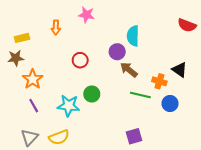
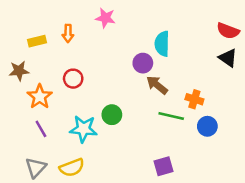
yellow rectangle: (22, 38) -> (37, 41), moved
red circle: (80, 60) -> (73, 79), moved
black triangle: (180, 70) -> (228, 58), moved

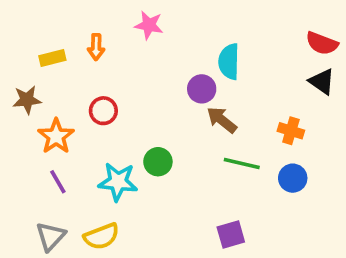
orange cross: (194, 99) -> (291, 131), moved

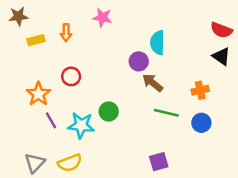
brown star: (27, 100) -> (18, 16), moved
orange cross: (291, 131) -> (200, 90), turned -30
purple line: (58, 182) -> (51, 120), moved

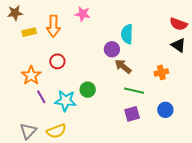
orange arrow: (66, 33) -> (53, 26), size x1.5
blue circle: (201, 123) -> (165, 110), moved
purple square: (159, 162) -> (132, 114), moved

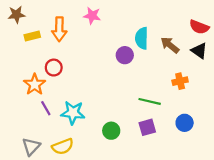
red circle: (57, 61) -> (54, 68), moved
brown arrow: (123, 66) -> (170, 45), moved
green circle: (88, 90) -> (111, 131), moved

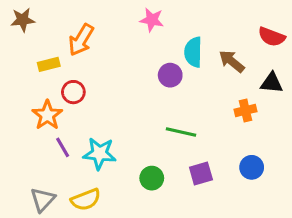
pink star: (92, 16) -> (152, 20), moved
orange arrow: (59, 29) -> (81, 40), turned 30
yellow rectangle: (32, 36) -> (49, 64), moved
black triangle: (199, 51) -> (272, 83), moved, turned -30
green line: (150, 101) -> (181, 132), moved

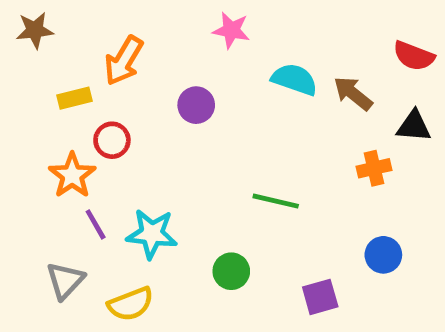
cyan semicircle: (193, 52) -> (294, 79), turned 108
purple circle: (170, 75) -> (196, 105), moved
purple square: (201, 173) -> (320, 297), moved
gray triangle: (43, 200) -> (65, 281), moved

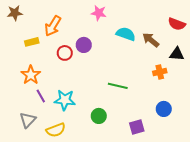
red circle: (112, 140) -> (65, 53), moved

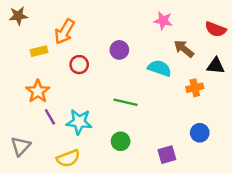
pink star: (99, 13) -> (163, 21), moved
cyan semicircle: (126, 34) -> (160, 68), moved
purple circle: (84, 45) -> (119, 50), moved
green line: (118, 86) -> (125, 102), moved
gray triangle: (28, 120) -> (21, 146), moved

